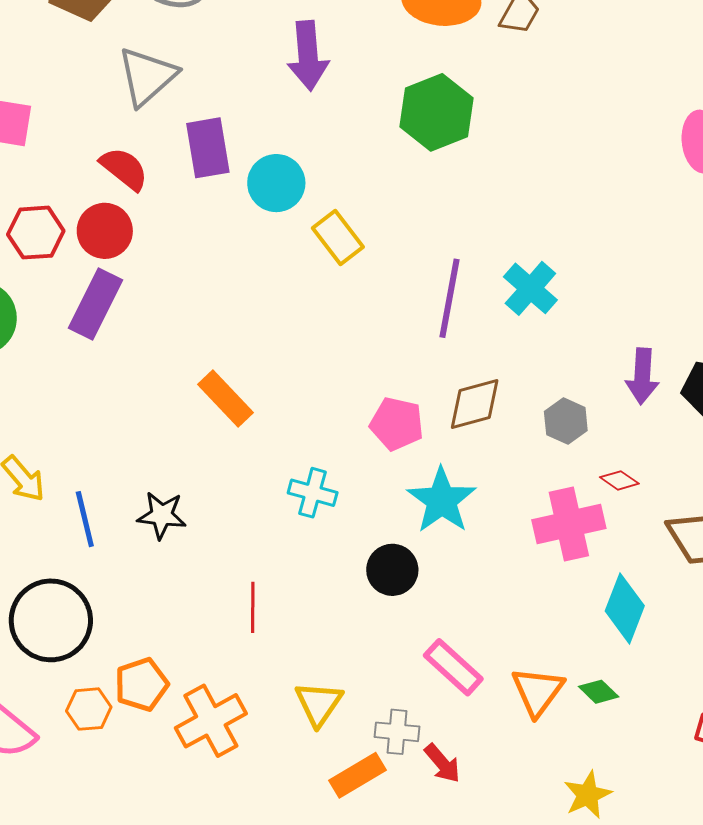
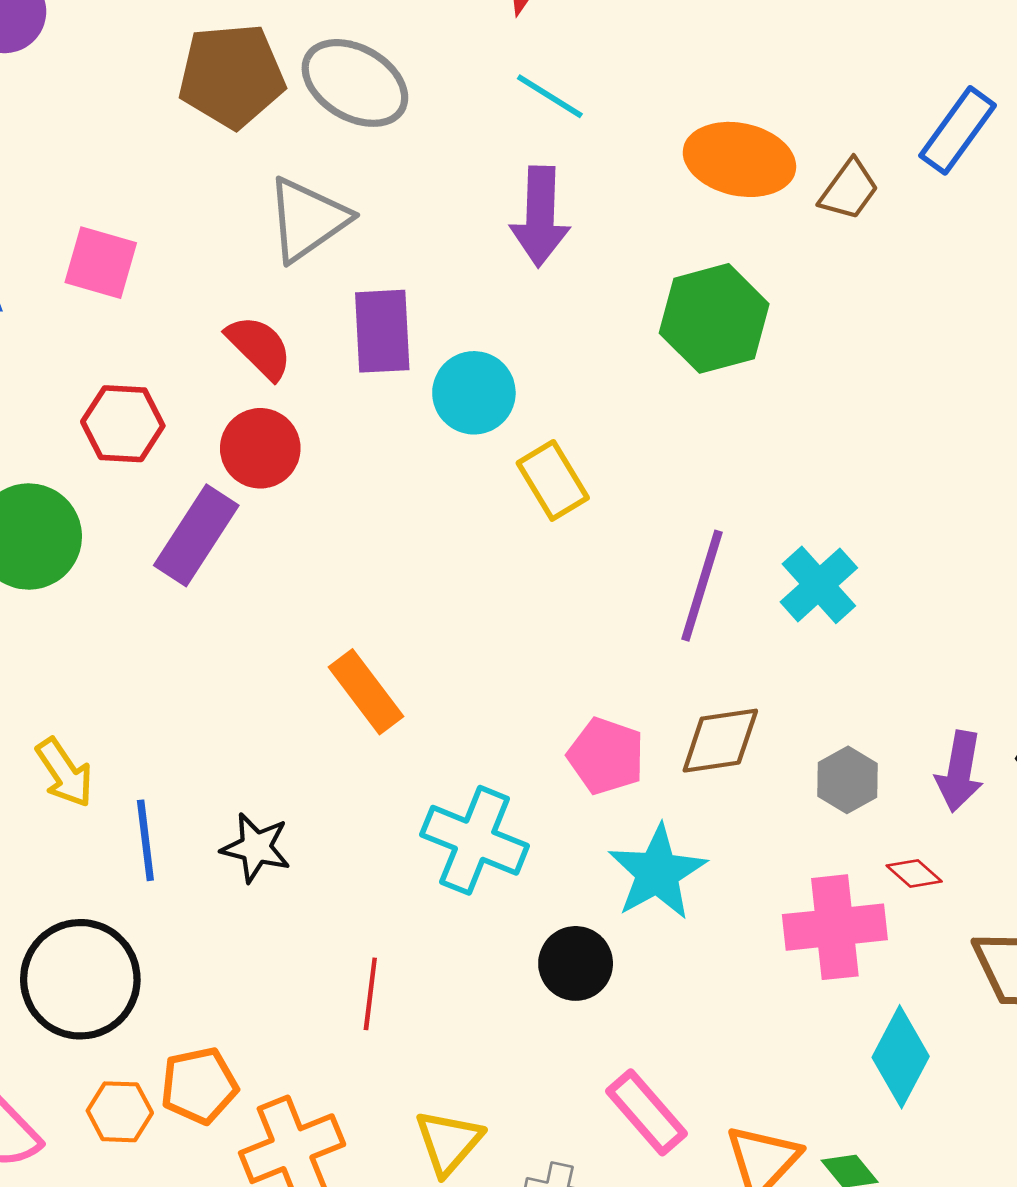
red circle: (105, 231) -> (260, 448), moved
purple arrow: (642, 376) -> (959, 771), moved
cyan cross: (313, 493) -> (475, 840), size x1.5

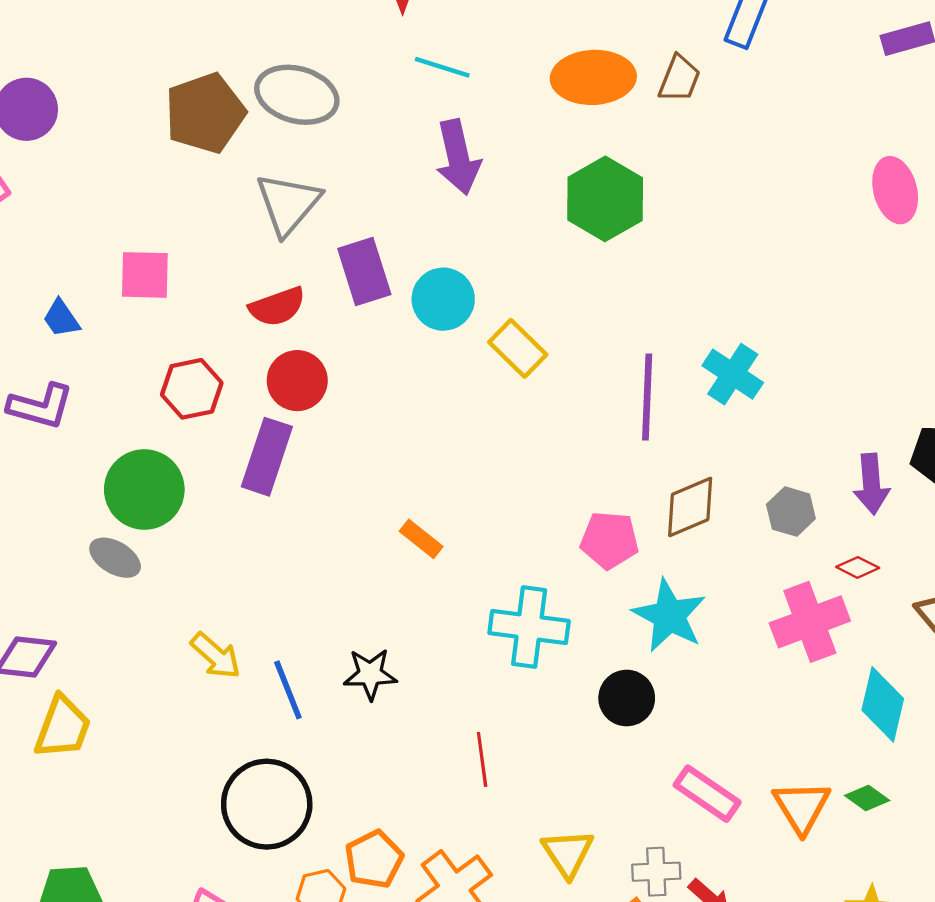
red semicircle: (259, 347) -> (277, 307), turned 130
orange rectangle: (366, 692) -> (421, 539), size x0.7

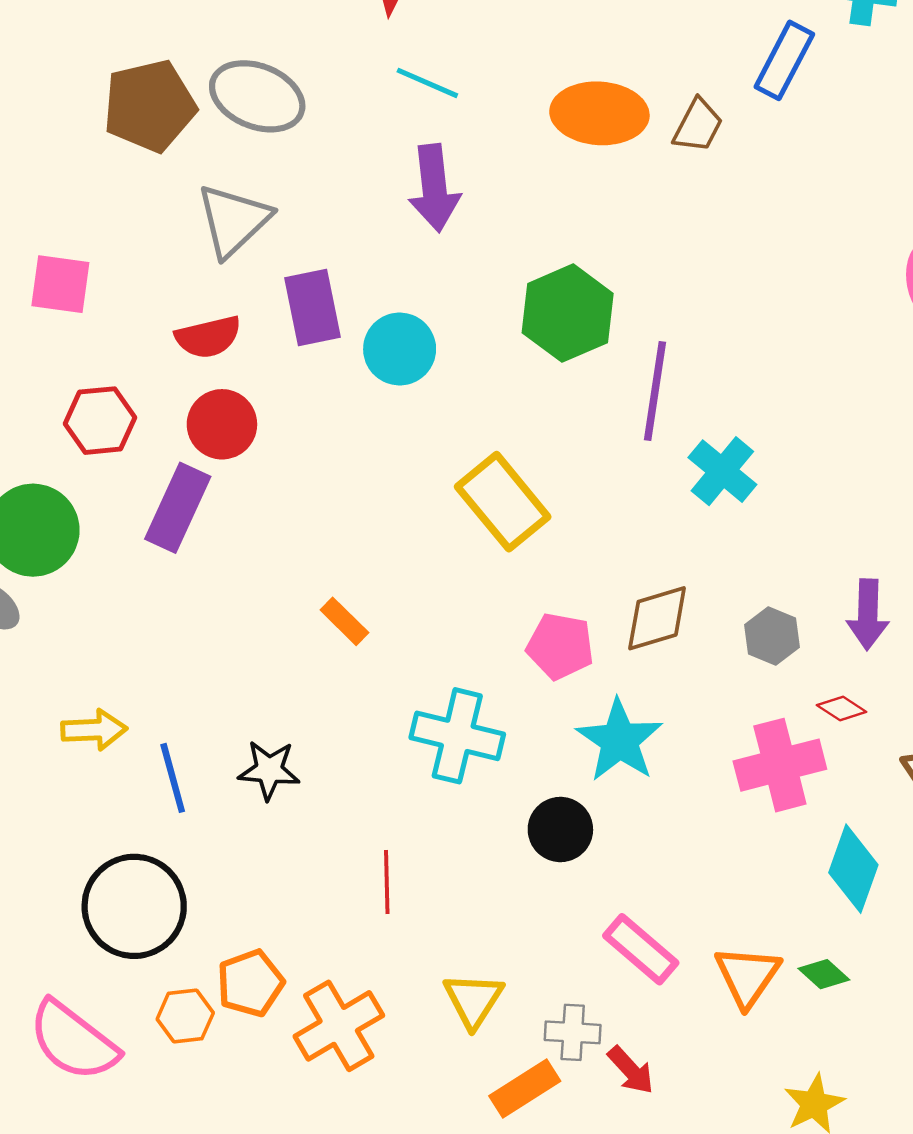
green hexagon: (605, 199) -> (568, 313), moved
yellow rectangle: (518, 348) -> (503, 502), moved, size x1.4
purple line: (647, 397) -> (655, 391), moved
yellow arrow: (216, 656) -> (94, 730), turned -50

